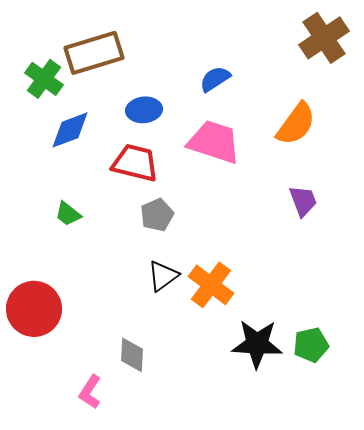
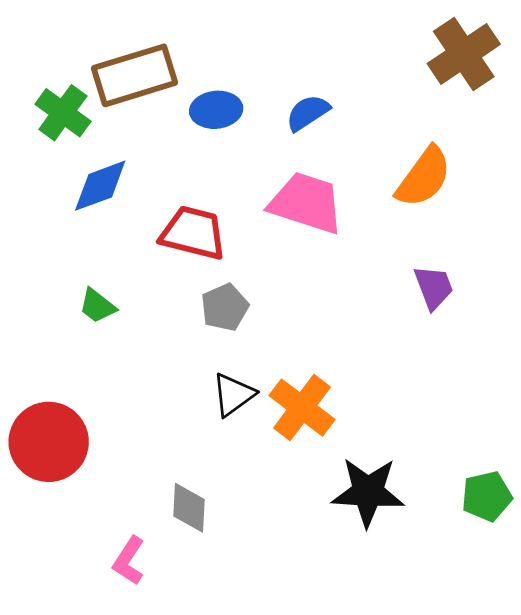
blue ellipse: (144, 110) -> (216, 110), moved
green pentagon: (311, 345) -> (487, 496), moved

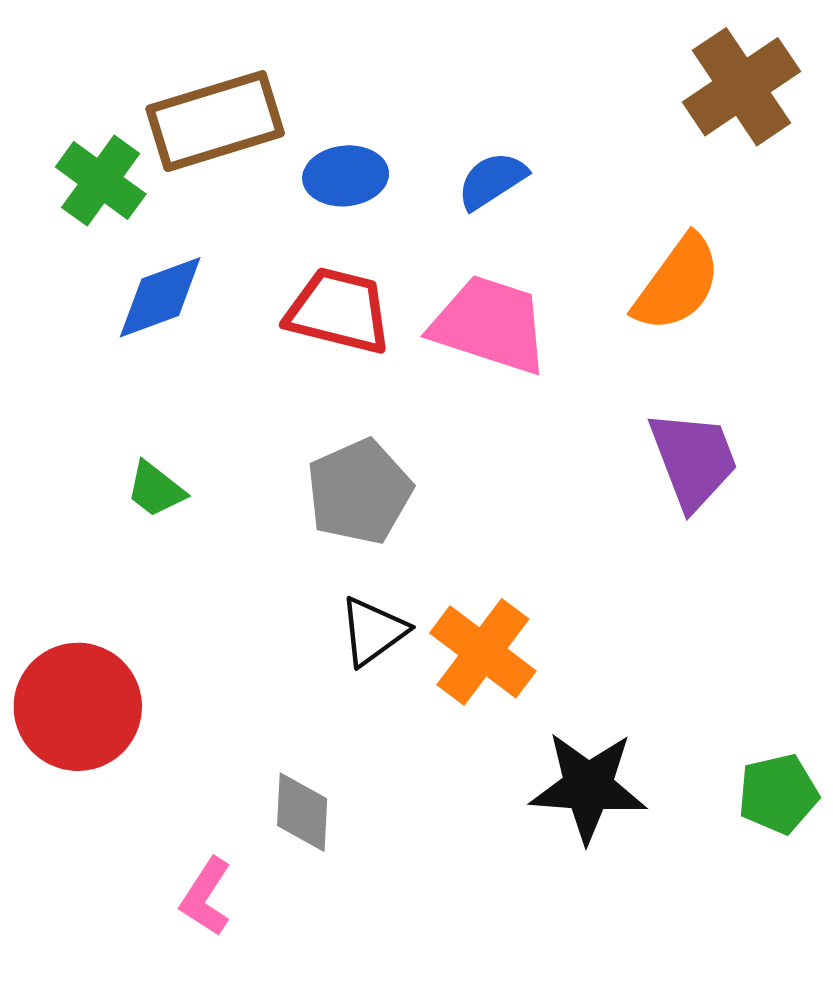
red trapezoid: (193, 233) -> (339, 311), moved
purple trapezoid: (434, 287) -> (693, 460), size x1.4
gray pentagon: (225, 307) -> (359, 492), size x1.4

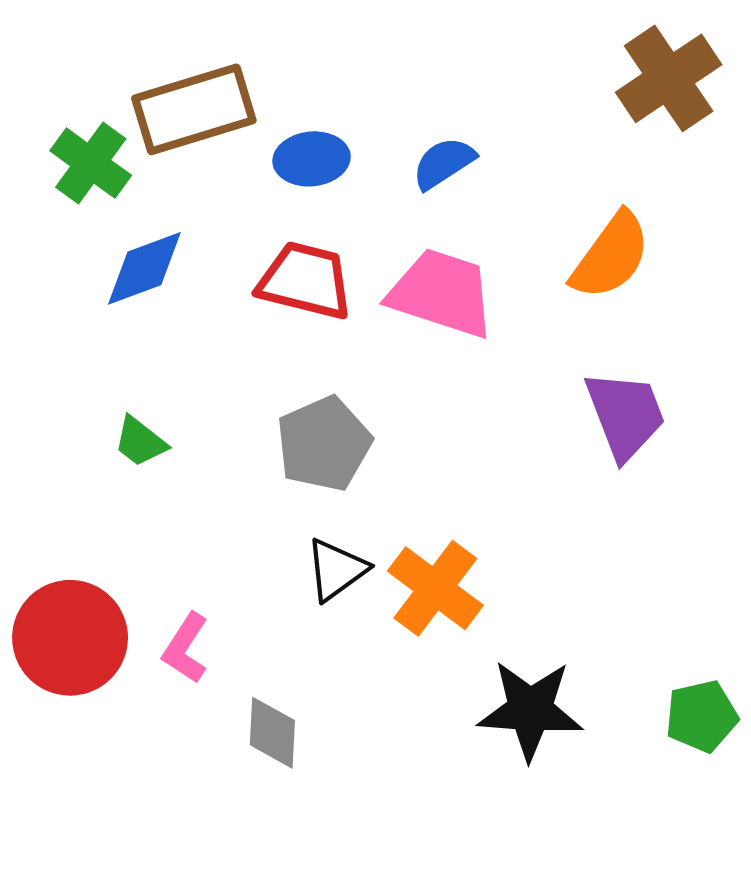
pink L-shape: (206, 897) -> (186, 648), moved

